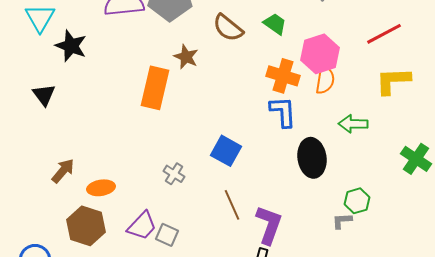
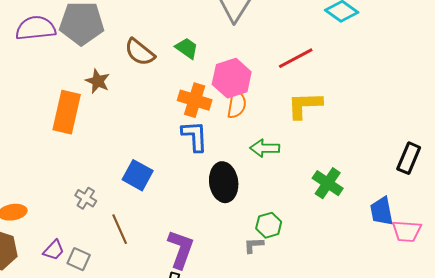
brown line: (232, 205) -> (120, 229), moved
purple trapezoid: (142, 226) -> (54, 250), size x0.7

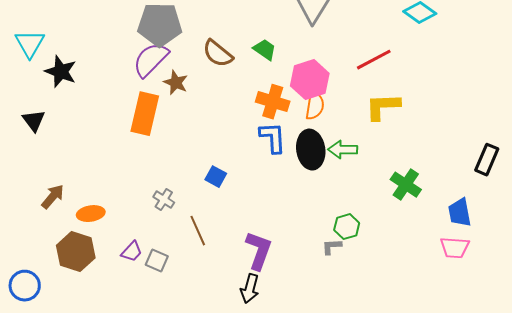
purple semicircle: (36, 28) -> (151, 60), moved, turned -39
blue square: (138, 175) -> (216, 177), size x0.7
black ellipse: (224, 182) -> (311, 150), moved
pink trapezoid: (407, 231) -> (455, 248), moved

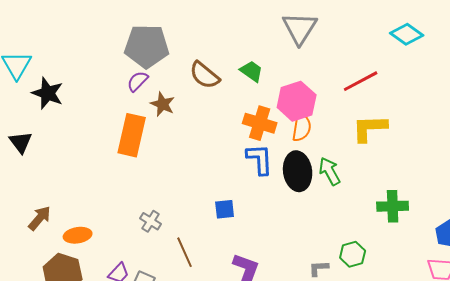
purple semicircle: (151, 60) -> (138, 81), size x0.6
green arrow: (343, 150) -> (330, 171), turned 60
blue square: (216, 177) -> (225, 209), moved, turned -35
green cross: (406, 185) -> (393, 206), turned -36
green hexagon: (347, 227) -> (353, 254), moved

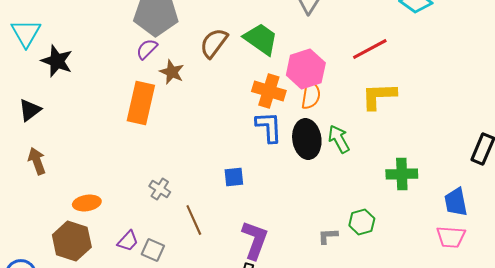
green trapezoid: (252, 71) -> (261, 39), size x1.5
brown semicircle: (205, 75) -> (214, 43), turned 88
black triangle: (21, 142) -> (30, 110), turned 30
brown arrow: (40, 218) -> (37, 161), moved, turned -60

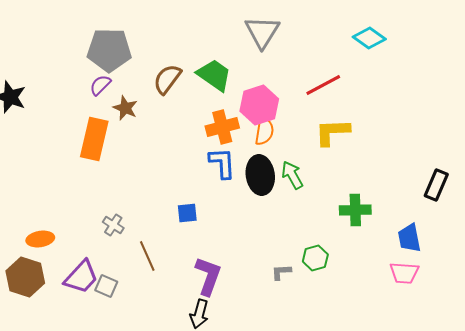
orange cross: (269, 91) -> (222, 127), turned -32
purple trapezoid: (128, 241) -> (81, 277), size x1.6

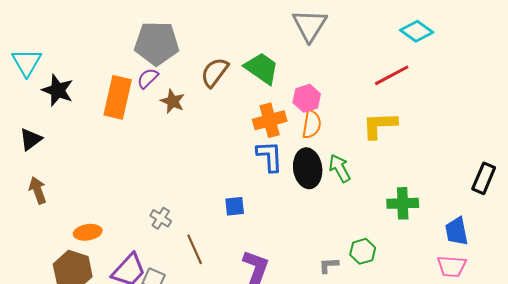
red line: (323, 85) -> (392, 75), moved
pink hexagon: (259, 105) -> (307, 98), size x0.7
orange rectangle: (94, 139) -> (118, 97), moved

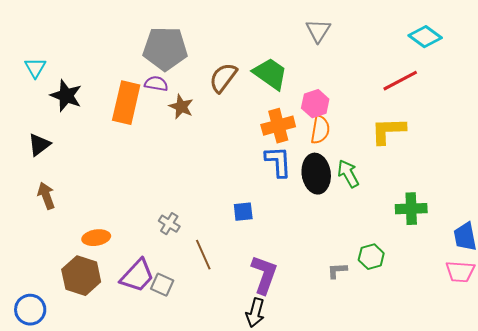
gray triangle: (310, 25) -> (318, 31), size x0.7
cyan triangle: (27, 62) -> (35, 68), size x0.7
purple semicircle: (148, 78) -> (156, 84), turned 55

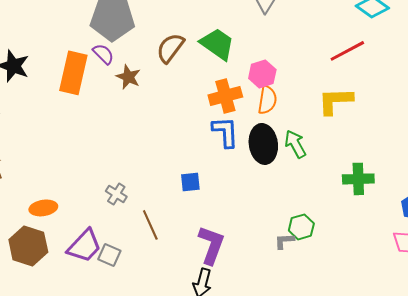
purple semicircle: (156, 84) -> (103, 54), turned 35
green hexagon: (371, 257) -> (301, 227), moved

